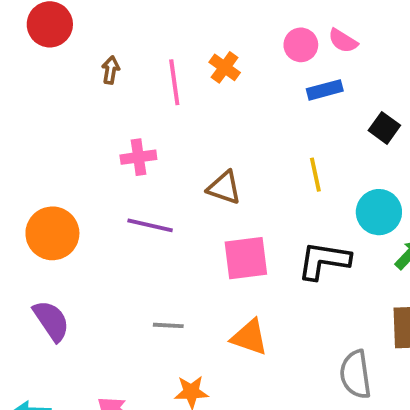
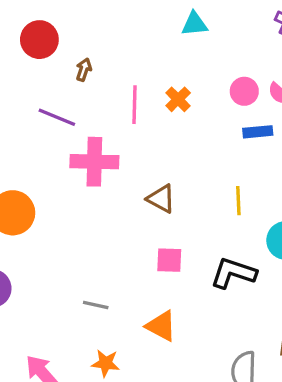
brown arrow: (111, 70) -> (84, 70), moved
pink cross: (138, 157) -> (94, 162), size x1.6
purple line: (150, 225) -> (57, 117), moved
pink square: (246, 258) -> (169, 260), size x0.7

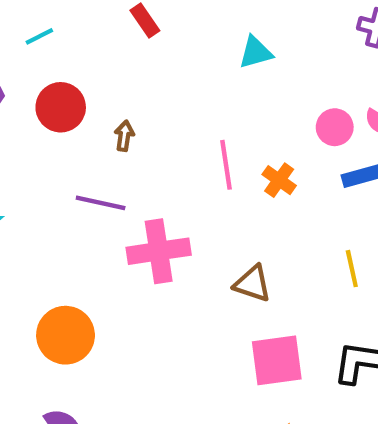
orange cross: (178, 99) -> (279, 180), moved
pink line: (134, 105) -> (226, 165), moved
pink square: (169, 260) -> (277, 360), size x1.5

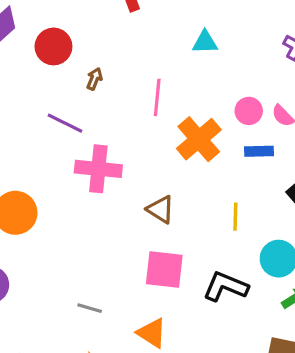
pink line: (226, 165) -> (157, 97), moved
orange cross: (279, 180) -> (199, 139), size x1.8

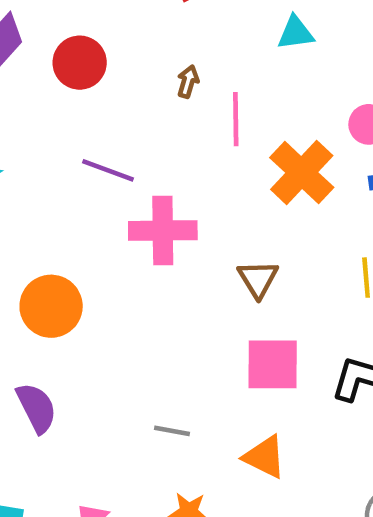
brown arrow: (94, 79) -> (188, 82), moved
brown triangle: (161, 209) -> (258, 279), turned 32

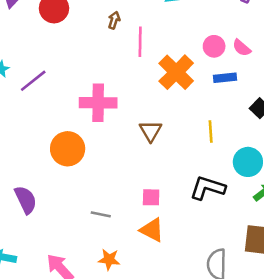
purple line: (108, 170) -> (33, 81), moved, turned -60
orange circle: (51, 306) -> (68, 149), moved
pink square: (273, 364) -> (151, 197), moved, size x0.6

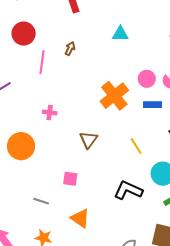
pink line: (140, 42) -> (42, 62), moved
pink cross: (98, 103) -> (50, 113), size x0.5
yellow line: (211, 131) -> (136, 146), turned -36
pink square: (151, 197) -> (70, 179), moved

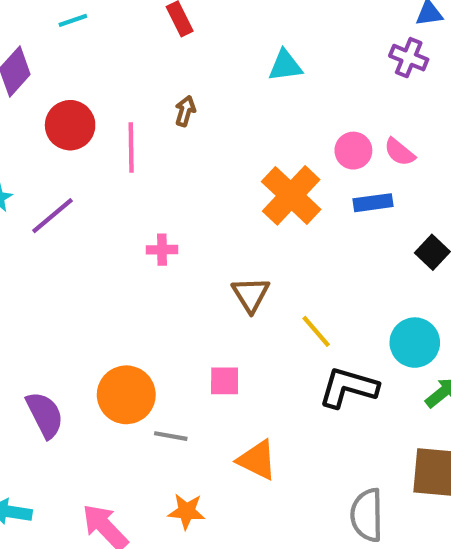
red circle: (24, 34) -> (70, 125), moved
orange circle: (21, 146) -> (126, 395), moved
yellow line: (136, 146) -> (316, 331), moved

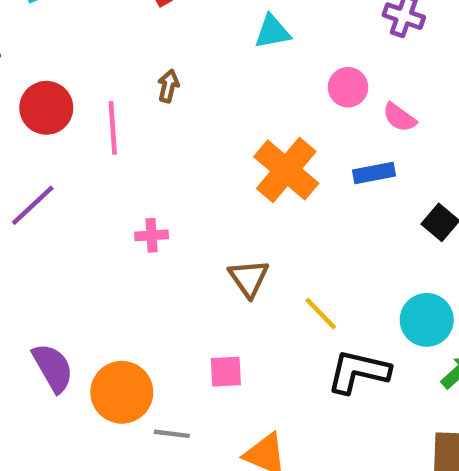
pink circle: (353, 151) -> (348, 87), moved
purple semicircle: (45, 415) -> (53, 368), moved

